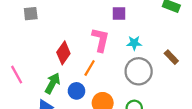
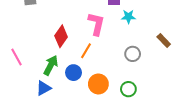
cyan star: (134, 43) -> (128, 17), moved
gray circle: (139, 71) -> (133, 54), size x0.6

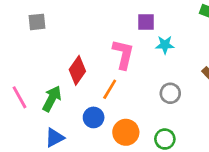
green arrow: (51, 65) -> (52, 99), moved

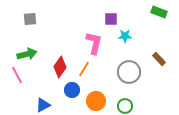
red diamond: (77, 70) -> (60, 67), moved
gray circle: (170, 93) -> (129, 72), size x1.5
green arrow: (52, 99) -> (27, 54), moved, turned 48

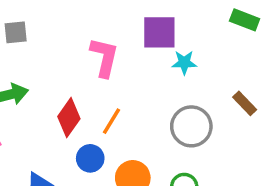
purple square: (111, 19) -> (159, 32), size x1.5
pink L-shape: (94, 43) -> (104, 57), moved

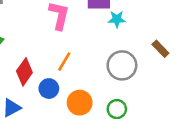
red diamond: (69, 118) -> (24, 72), moved

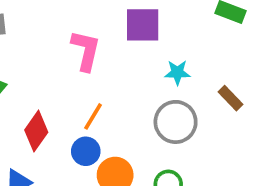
cyan star: (117, 19) -> (177, 72), moved
blue circle: (49, 89) -> (86, 151), moved

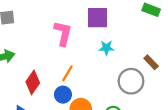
cyan star: (177, 72) -> (106, 48), moved
gray circle: (176, 122) -> (131, 81), moved

